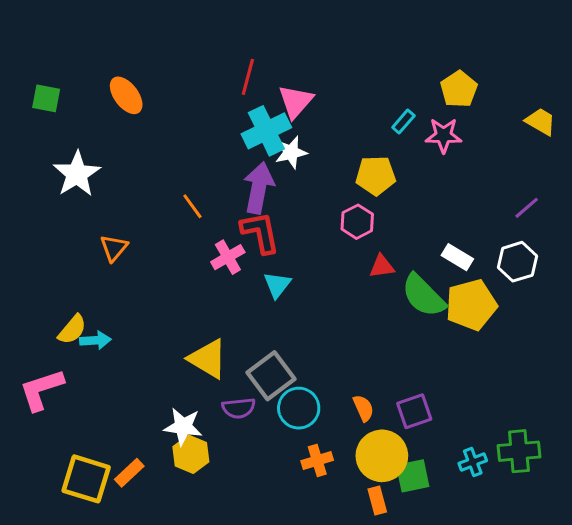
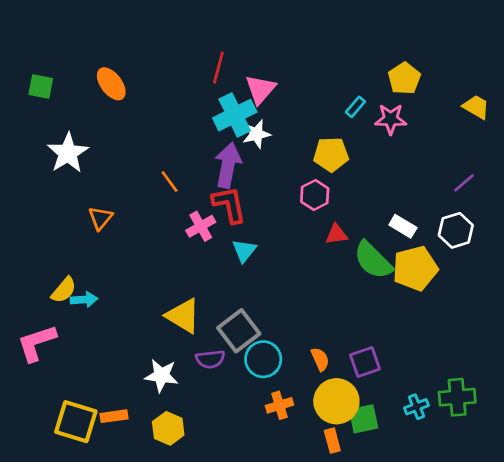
yellow hexagon: (191, 454) -> (168, 428), moved
orange rectangle: (129, 473) -> (114, 416), turned 35

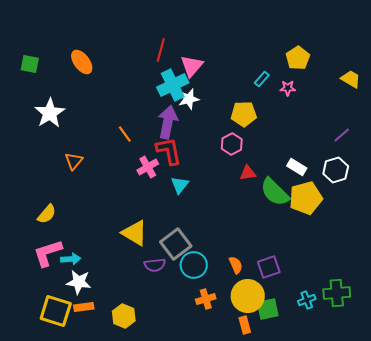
pink star: (391, 119) -> (288, 88), size x0.7
cyan arrow: (84, 300) -> (71, 259), moved
pink L-shape: (37, 343) -> (48, 253), moved
white star: (161, 375) -> (79, 282), moved

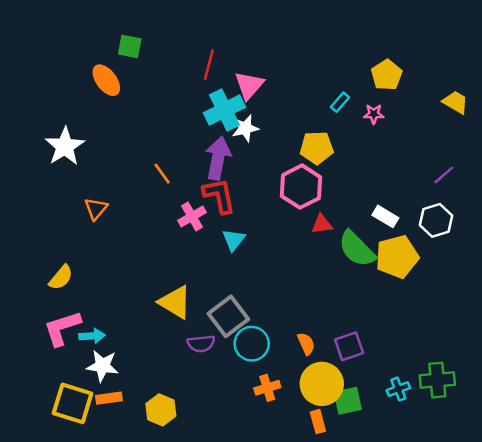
green square: (30, 64) -> (130, 46), moved
pink hexagon: (232, 144) -> (301, 187), size x1.5

